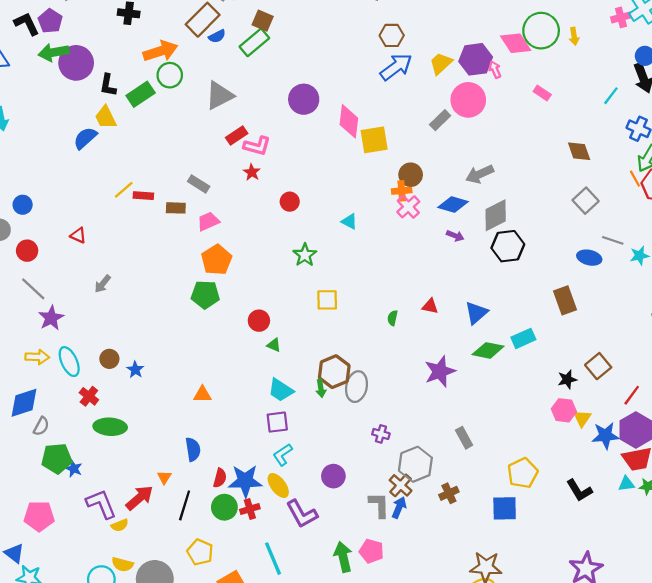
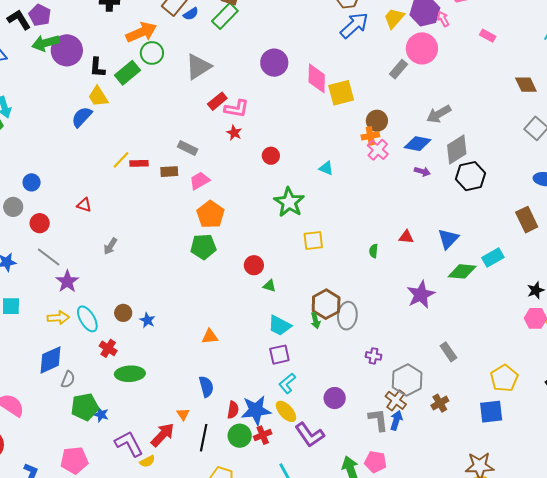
green star: (305, 255) -> (289, 202), size x1.4

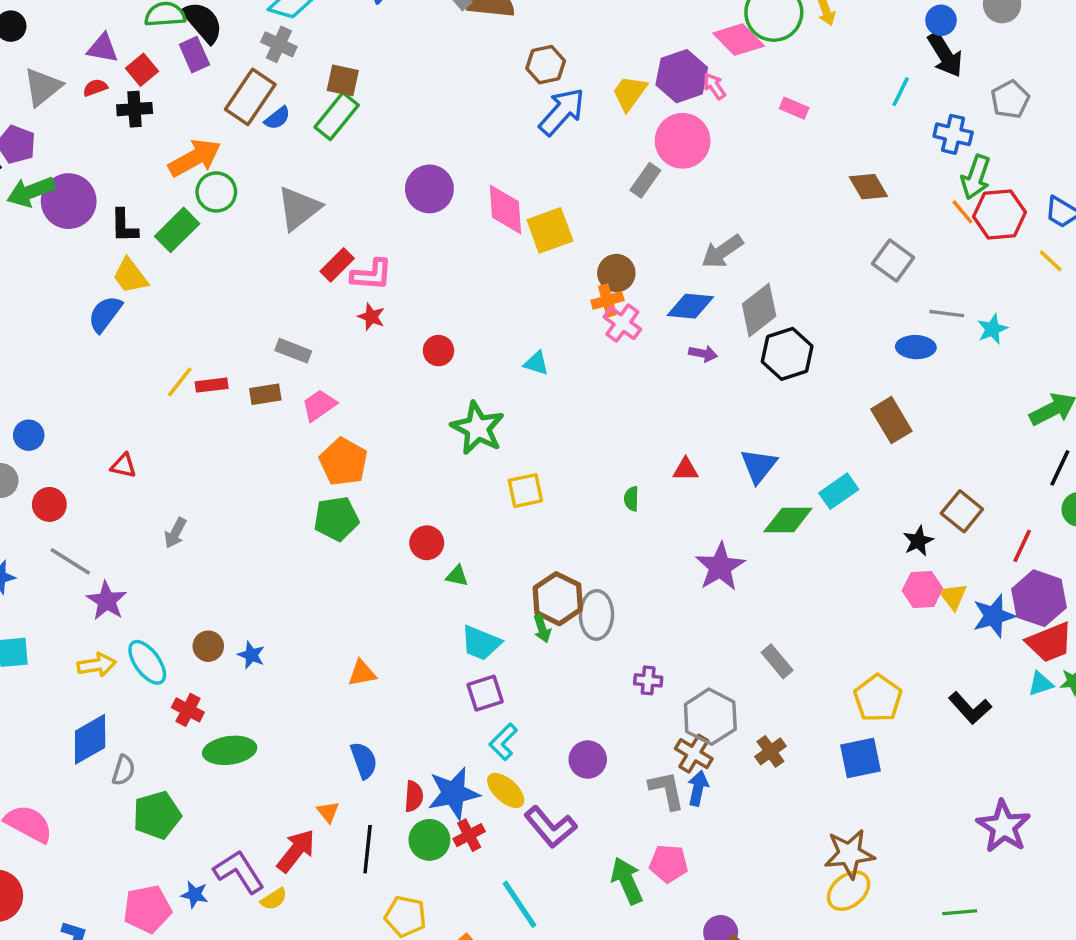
blue star: (101, 415) -> (195, 895), moved

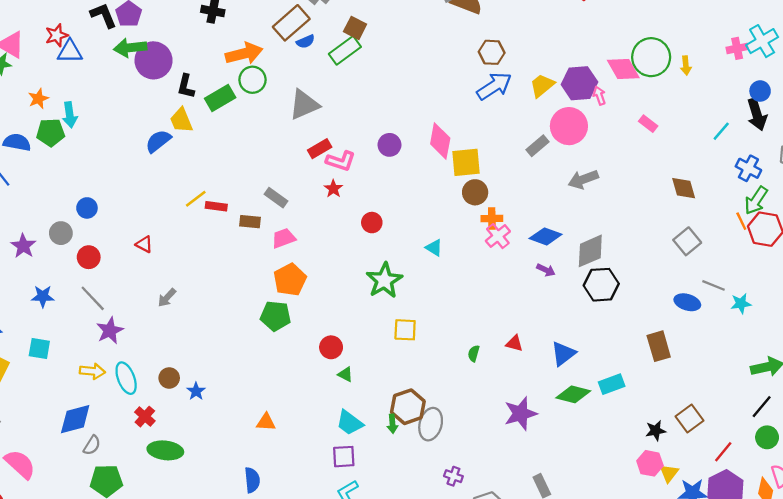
purple circle: (429, 189) -> (389, 145), moved, size x0.7
gray arrow: (722, 251) -> (583, 179), moved
brown circle: (616, 273) -> (475, 192), moved

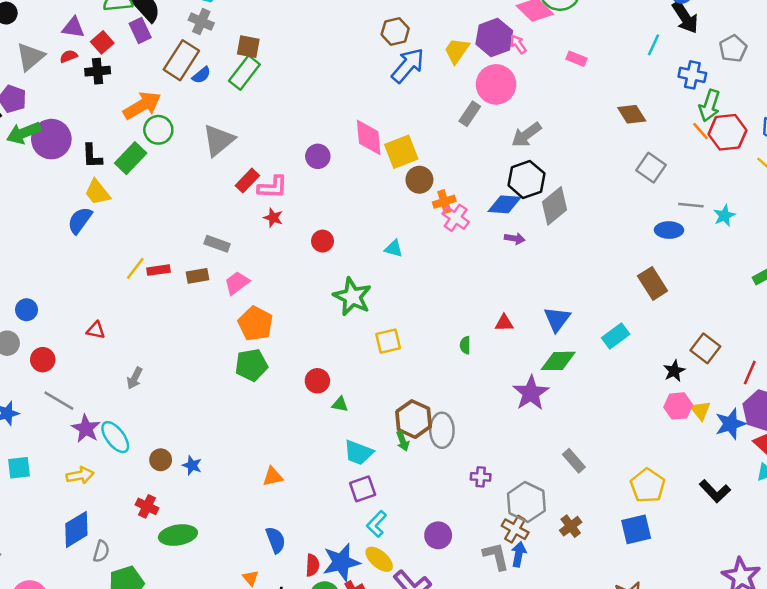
black hexagon: (601, 285) -> (526, 179), moved
cyan ellipse: (126, 378) -> (115, 437), moved
green diamond: (573, 394) -> (558, 361), moved

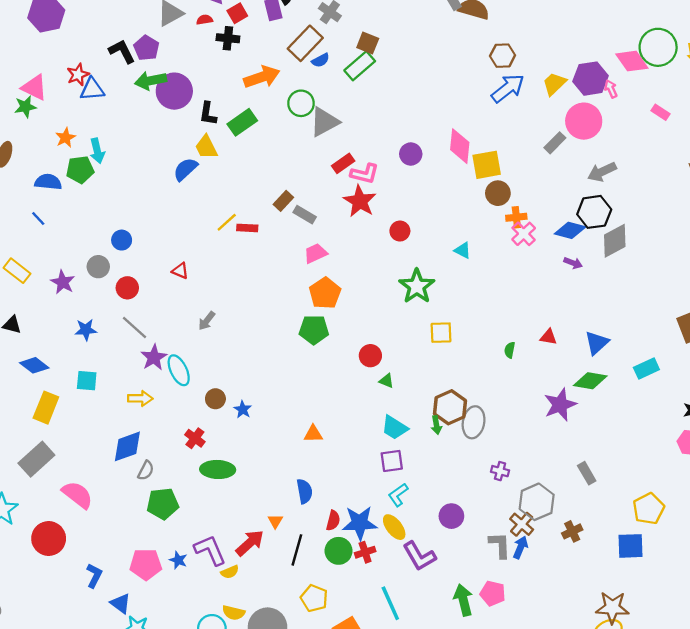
green circle: (158, 130) -> (301, 103), moved
red star: (273, 218) -> (360, 201), size x1.8
brown rectangle: (198, 276) -> (283, 201), moved, turned -48

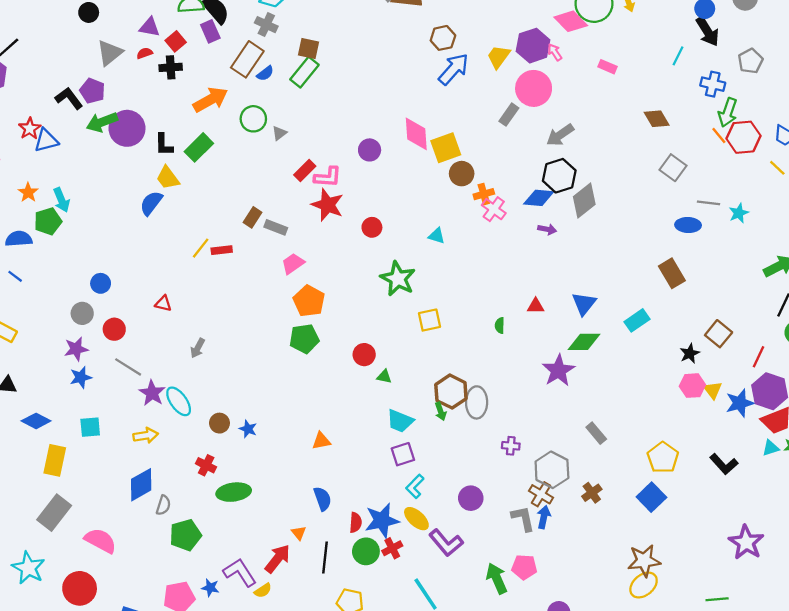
gray triangle: (324, 122) -> (279, 133), size x0.5
purple star: (63, 282) -> (76, 349), moved, turned -30
blue square: (630, 546) -> (651, 497), turned -32

